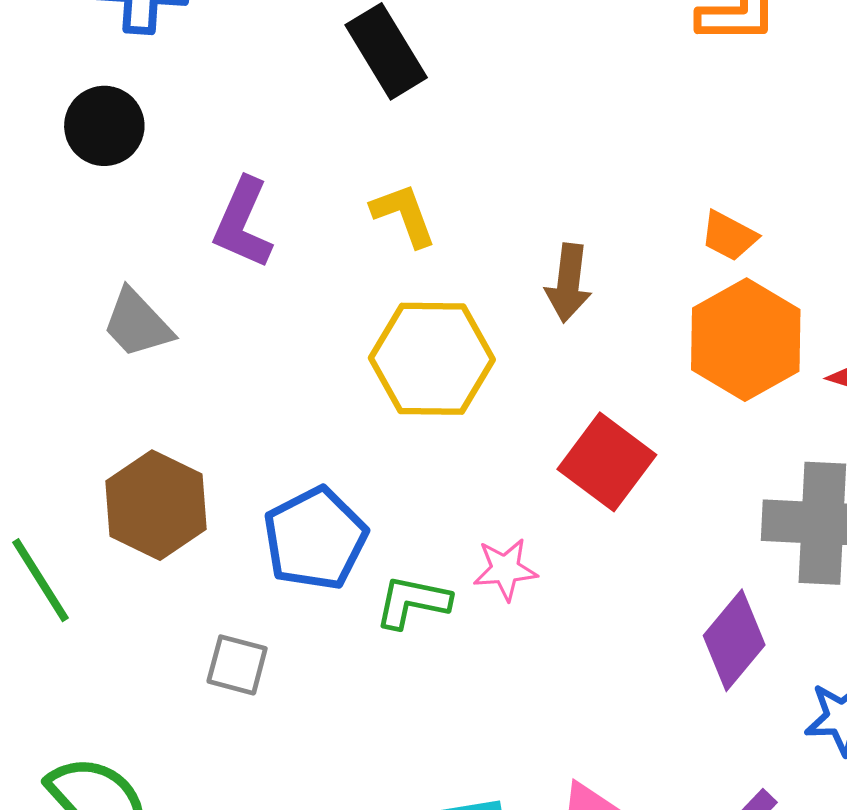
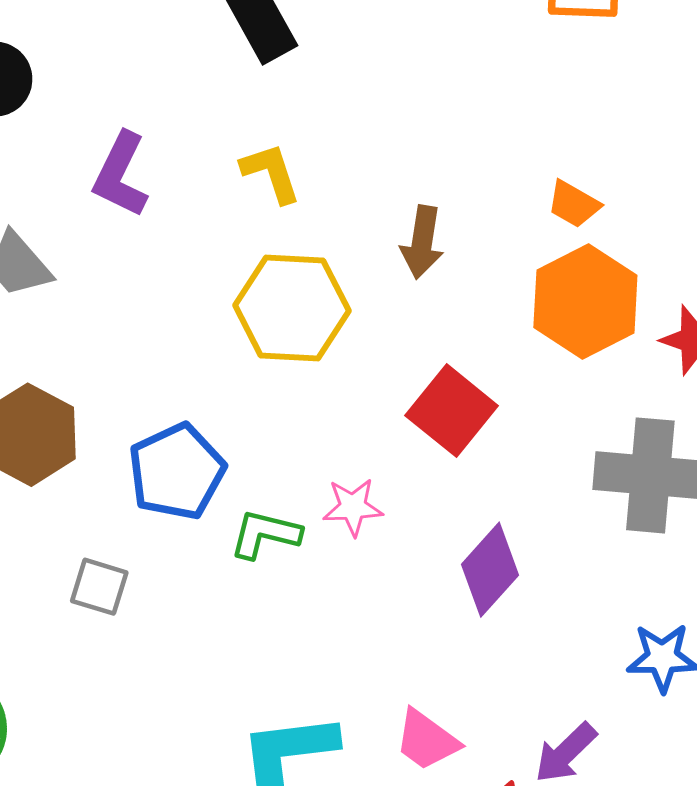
purple diamond: (734, 640) -> (490, 570), moved

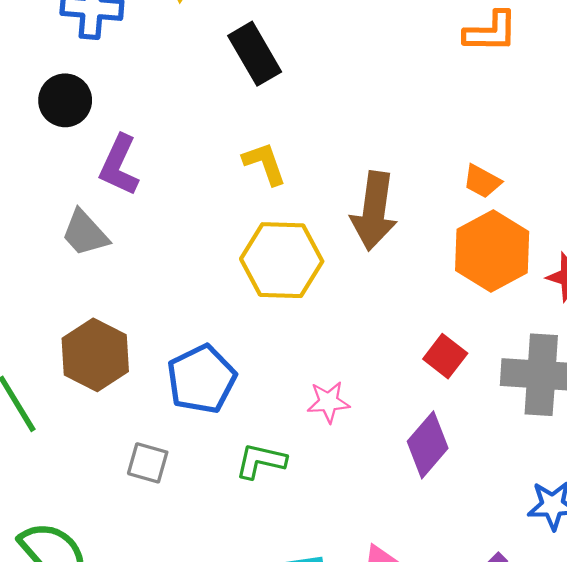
purple L-shape: (121, 175) -> (119, 165), moved
brown arrow: (422, 242) -> (374, 211), size x1.5
red square: (452, 411) -> (445, 356), moved, size x0.7
green L-shape: (265, 534) -> (261, 461), moved

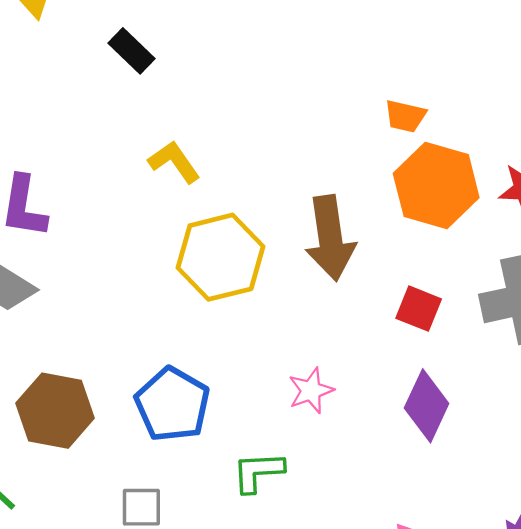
black rectangle: (255, 54) -> (131, 51), size x0.7
brown arrow: (374, 211) -> (330, 238), moved

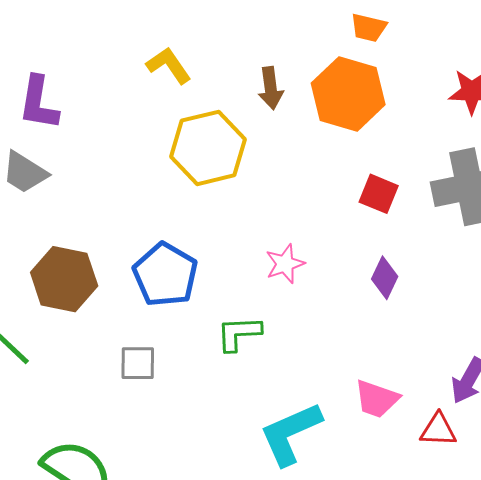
orange hexagon: (436, 185) -> (348, 94), moved
brown arrow: (330, 238) -> (271, 88), moved, size x0.6
purple diamond: (427, 406) -> (385, 278), size x0.7

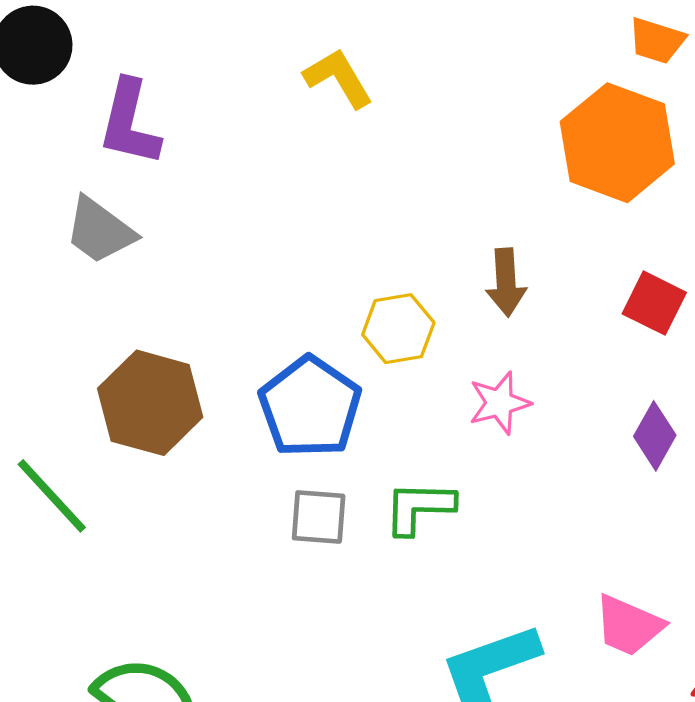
brown arrow: (271, 88) -> (506, 282), moved
yellow hexagon: (208, 148) -> (398, 329), moved, size x0.6
gray square: (138, 363) -> (319, 517), moved

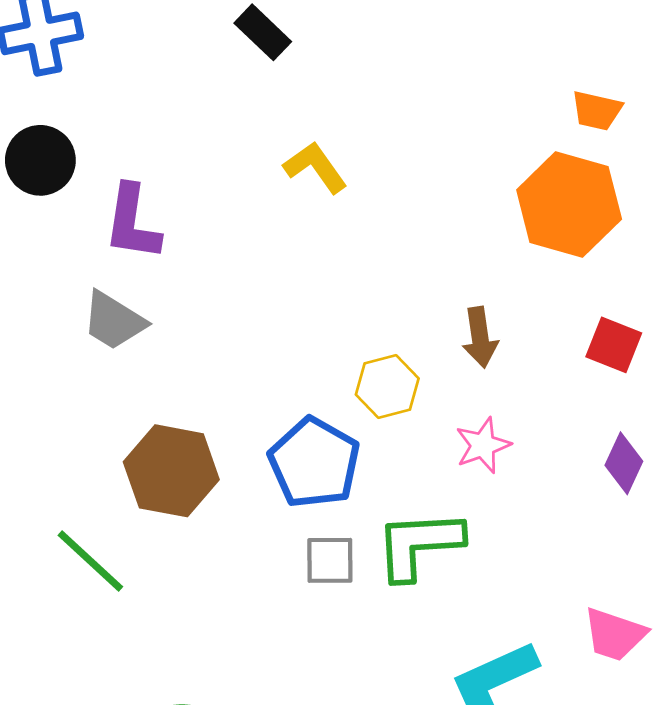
green L-shape: (419, 508) -> (419, 545), size x1.4

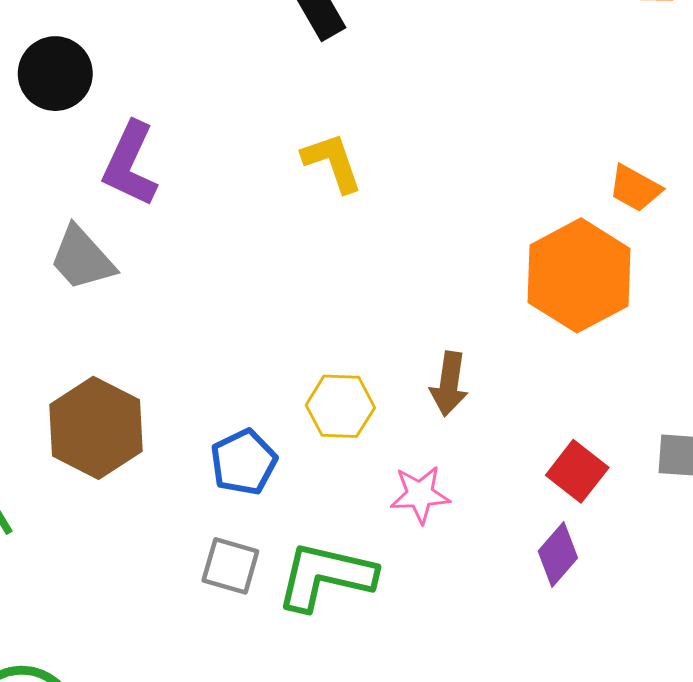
red square: (614, 345) -> (577, 471), moved
blue pentagon: (314, 463) -> (244, 462), size x0.7

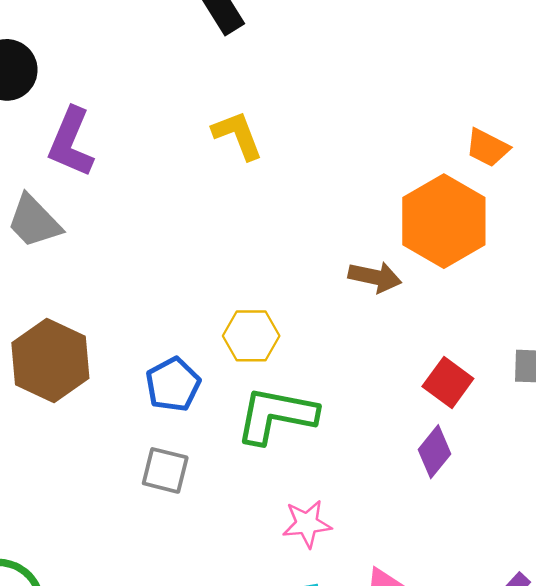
brown arrow: (449, 384) -> (375, 277), moved, turned -84
pink star: (420, 494) -> (307, 524), moved
green L-shape: (326, 576) -> (276, 415), moved

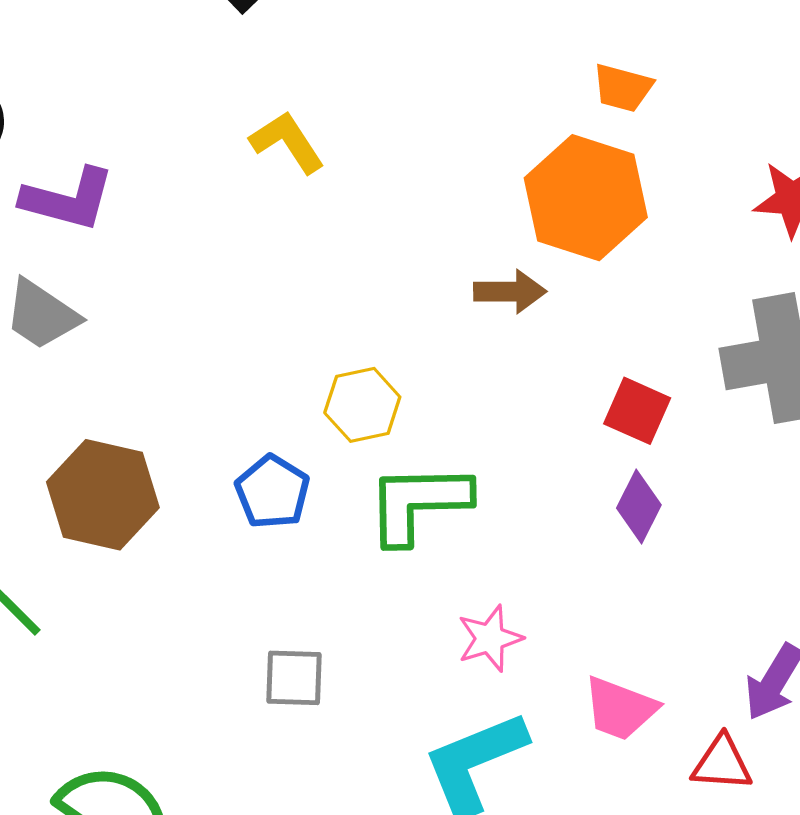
purple L-shape: (71, 142) -> (68, 199), turned -86
gray square: (165, 470) -> (294, 678), moved

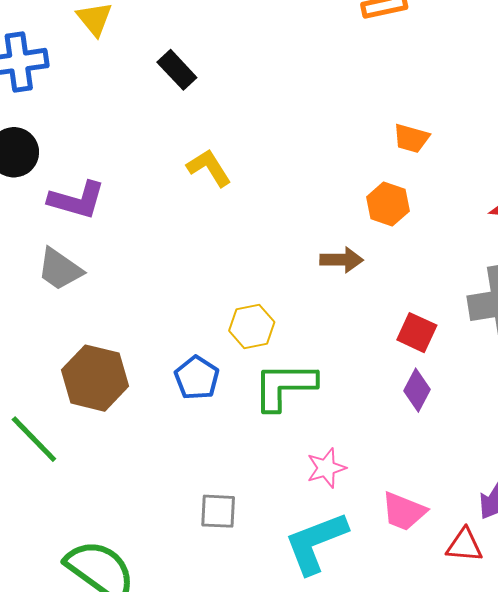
orange hexagon: (586, 198) -> (388, 204), size x0.6
gray square: (294, 678) -> (218, 511), moved

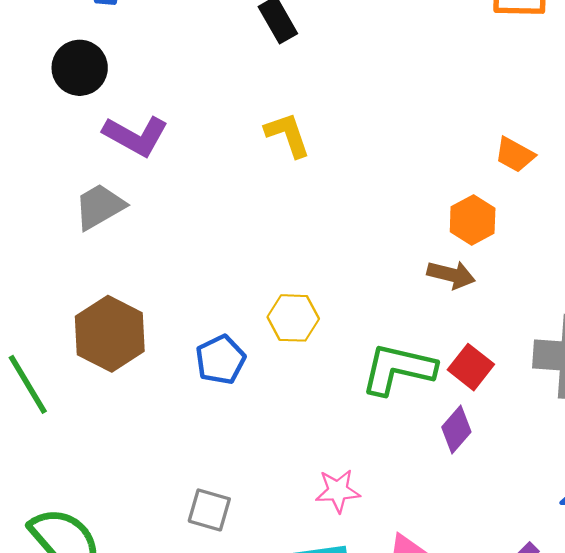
brown arrow: (342, 260) -> (451, 275), moved
gray trapezoid: (60, 269) -> (100, 207), turned 102
green L-shape: (284, 386) -> (398, 369), moved

